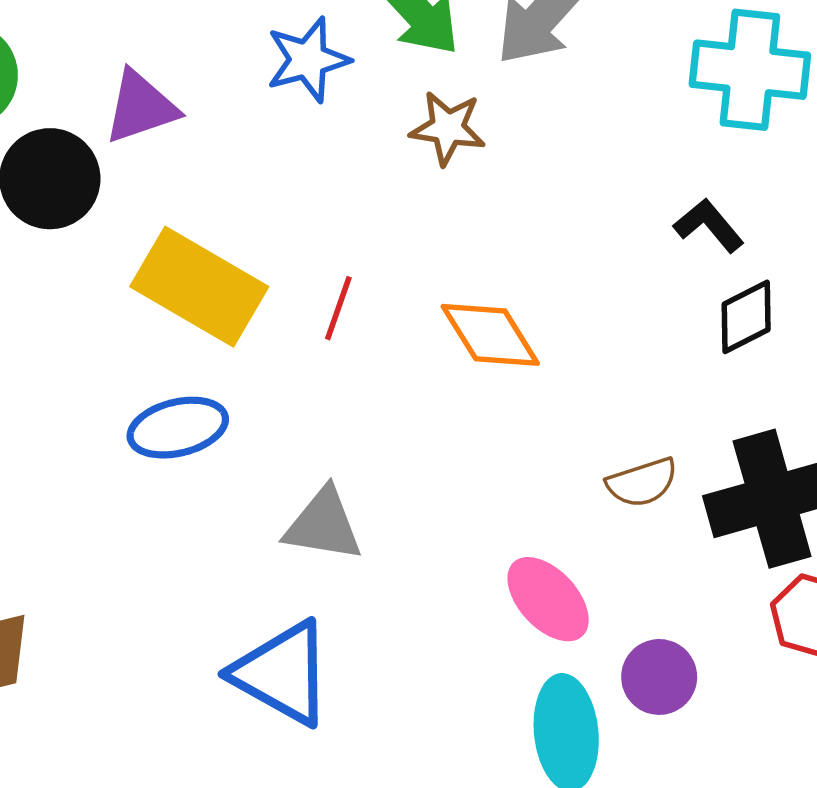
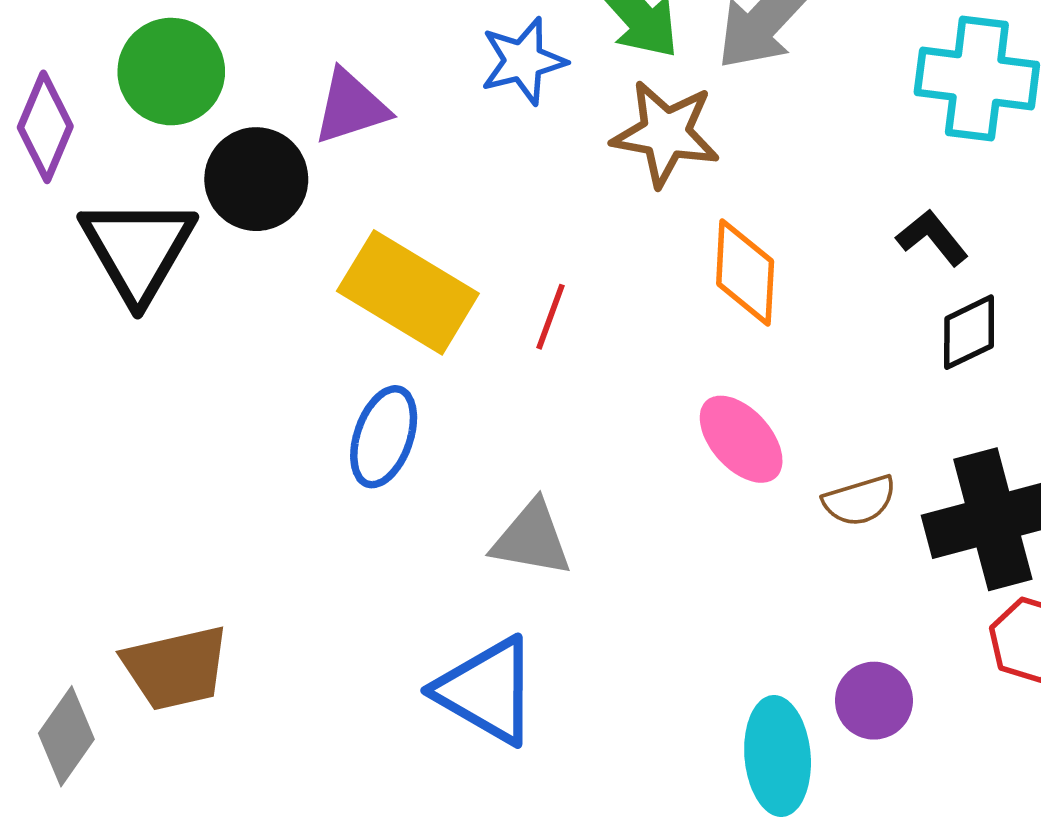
brown star: (448, 128) -> (666, 133), size x1.4
orange diamond: (490, 335) -> (745, 273), moved, turned 34
blue ellipse: (178, 428) -> (384, 437), turned -58
pink ellipse: (548, 599) -> (741, 439), moved

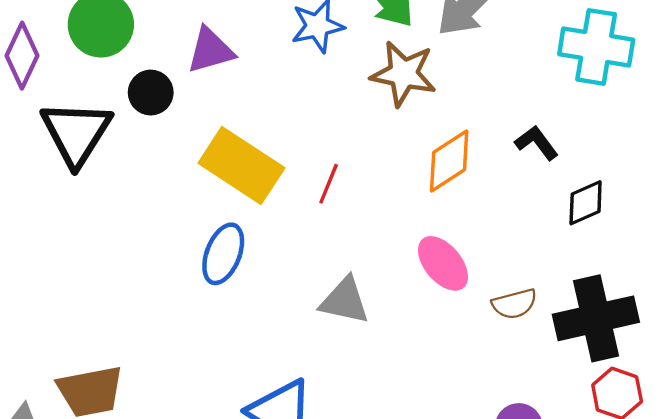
black circle: (256, 179) -> (151, 93), size x0.7
black L-shape: (932, 238) -> (537, 143), moved
orange diamond: (745, 273) -> (449, 161), turned 52
gray triangle: (532, 539) -> (345, 301), moved

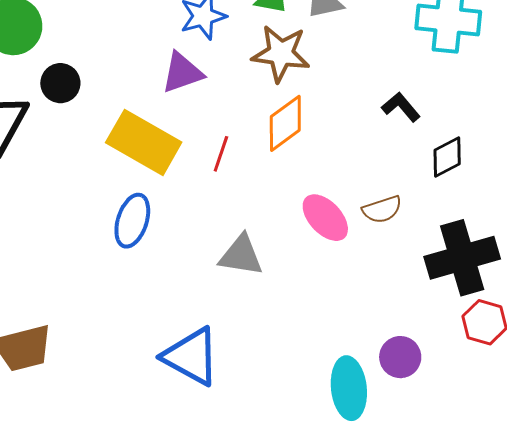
purple triangle: (210, 50) -> (182, 73), moved
orange diamond: (449, 161) -> (285, 123), moved
brown semicircle: (514, 304) -> (382, 209), moved

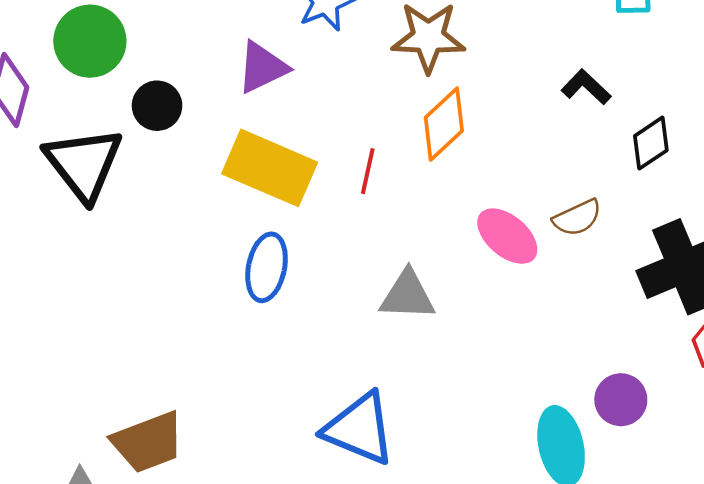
purple triangle: (182, 73) -> (262, 67), moved

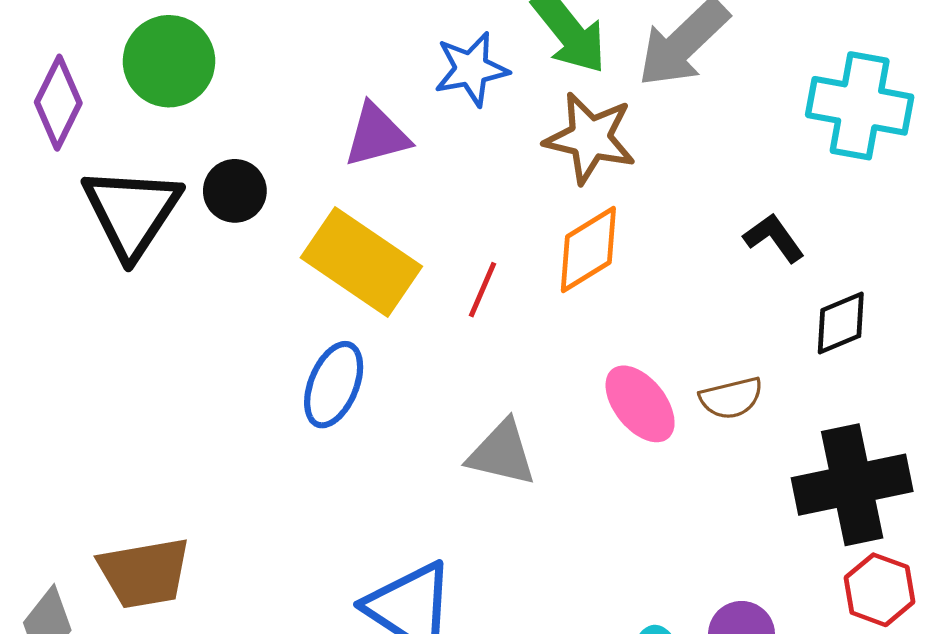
black circle: (157, 106) -> (235, 191), moved

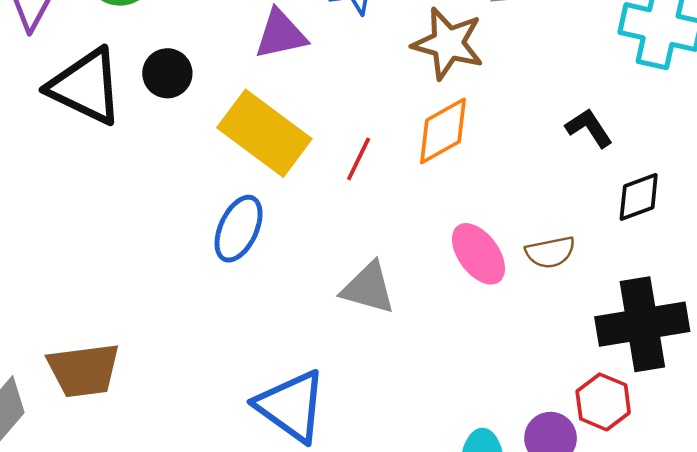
black triangle: (132, 212) -> (86, 86), turned -40
red hexagon: (880, 590) -> (603, 402), moved

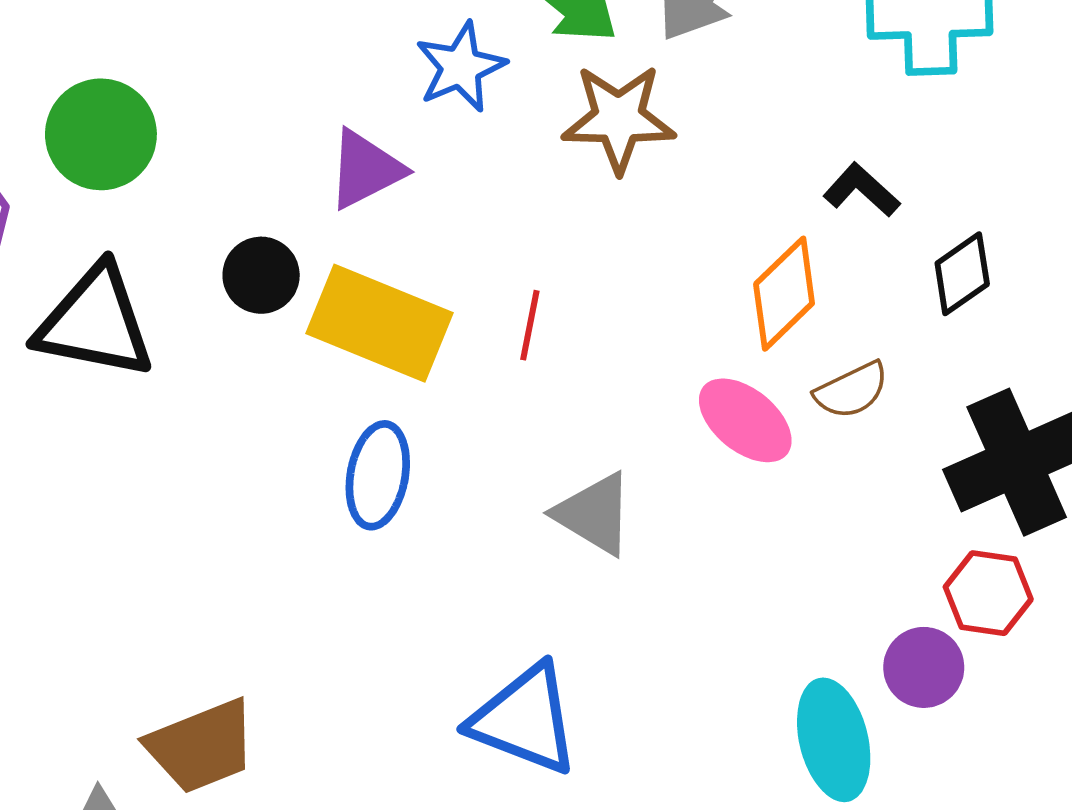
black circle: (167, 73) -> (261, 275), moved
orange diamond: (443, 131) -> (784, 294), moved
gray triangle: (368, 288) -> (594, 514), turned 30

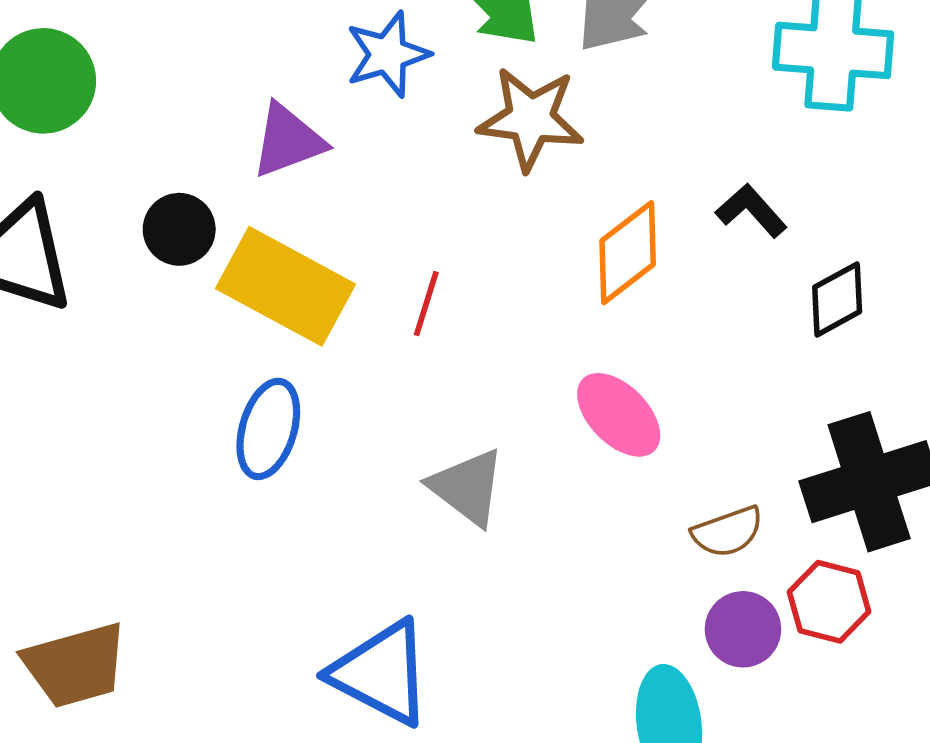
orange diamond: (784, 294) -> (628, 253), moved
brown semicircle: (852, 390) -> (728, 532), moved
purple circle: (924, 667) -> (743, 629), moved

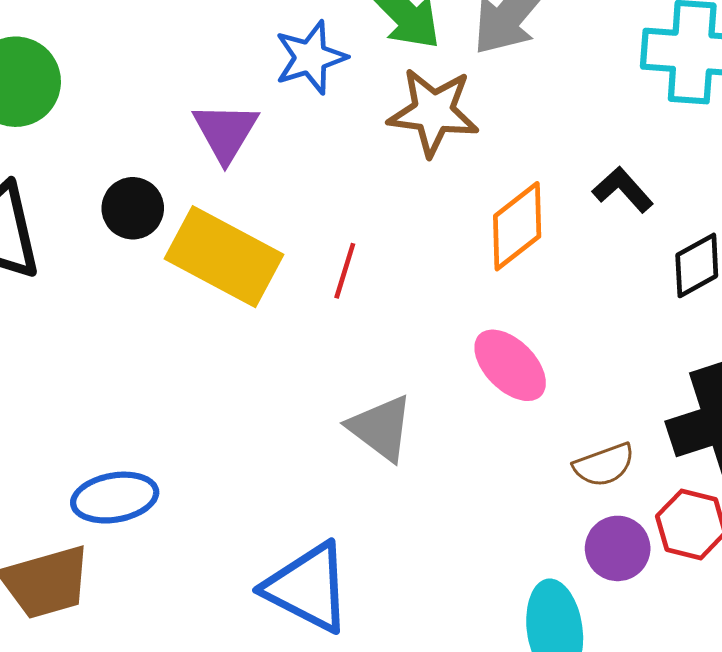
purple triangle: (288, 141) -> (226, 132), turned -38
blue ellipse: (268, 429) -> (115, 498), moved, turned 64

